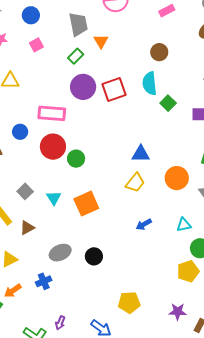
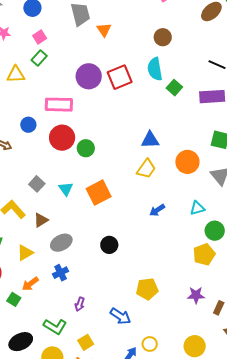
green rectangle: (76, 56) -> (39, 58), moved
gray ellipse: (60, 253) -> (61, 243), moved
purple arrow: (60, 323) -> (80, 304), moved

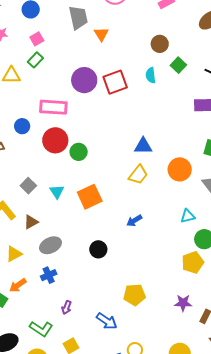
cyan semicircle: (155, 69) -> (151, 75), size x0.7
green square: (174, 88) -> (178, 65), moved
blue arrow: (157, 210) -> (134, 221), moved

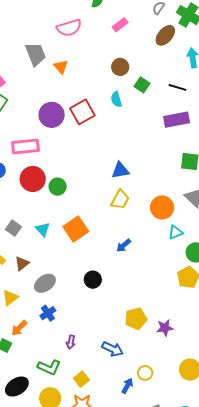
orange circle: (180, 169) -> (162, 207), moved
purple star: (183, 303) -> (165, 328), moved

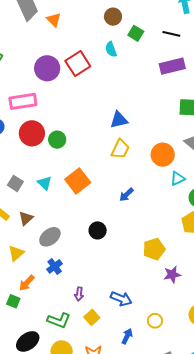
yellow pentagon: (136, 319) -> (154, 249), moved
yellow square: (81, 379) -> (92, 317), moved
blue arrow: (127, 386) -> (127, 336), moved

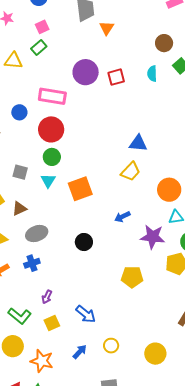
red square: (78, 64) -> (116, 77), size x0.7
green circle: (57, 140) -> (52, 157), moved
gray square: (15, 183) -> (20, 172), turned -35
purple star: (172, 275) -> (153, 237), moved, size x1.4

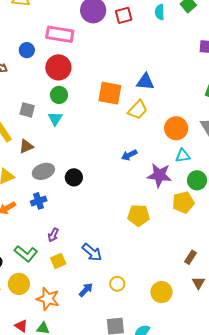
orange square: (80, 189) -> (110, 93), moved, turned 30
black circle: (84, 242) -> (74, 177), moved

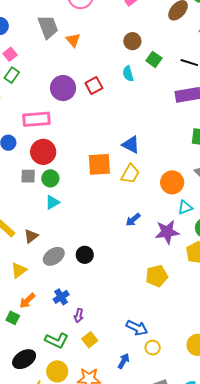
blue triangle: (145, 82) -> (131, 145), turned 36
gray square: (27, 110) -> (28, 176), moved
cyan triangle: (55, 119) -> (52, 202), turned 42
blue cross: (39, 201) -> (61, 297), moved
blue arrow: (92, 252) -> (137, 328), moved

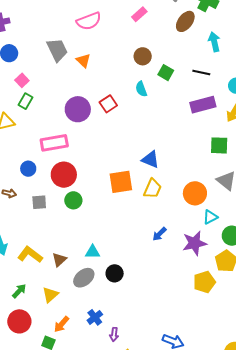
gray square: (28, 176) -> (39, 202), moved
cyan triangle: (52, 202) -> (92, 252), moved, turned 35
yellow pentagon: (157, 276) -> (204, 282), moved

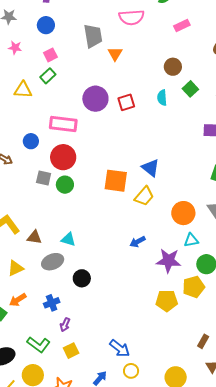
gray square: (39, 202) -> (44, 178), moved
brown triangle: (59, 260) -> (34, 237), turned 35
black circle: (115, 273) -> (82, 278), moved

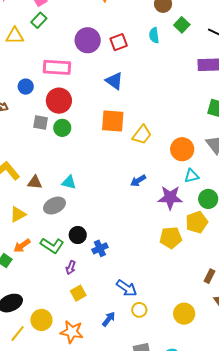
blue triangle: (151, 168) -> (114, 81), moved
black circle: (82, 278) -> (78, 235), moved
blue cross: (52, 303) -> (100, 248), moved
green L-shape: (39, 345) -> (52, 245), moved

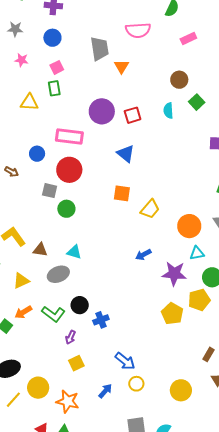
green rectangle: (39, 20) -> (54, 88), turned -56
orange square: (113, 121) -> (122, 193), size x0.7
green circle: (62, 128) -> (66, 209), moved
yellow pentagon: (171, 238) -> (172, 314), turned 30

